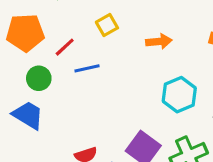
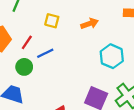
yellow square: (107, 25) -> (52, 21), turned -32
green circle: (39, 78) -> (24, 67), moved

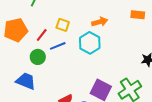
yellow square: (52, 21) -> (63, 25), moved
cyan hexagon: (112, 56) -> (90, 43), moved

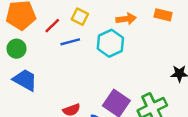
orange rectangle: (138, 15) -> (163, 15), moved
green circle: (38, 57) -> (16, 49), moved

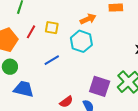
red line: (52, 26) -> (31, 32), moved
blue line: (70, 42) -> (52, 60), moved

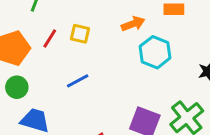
cyan hexagon: (81, 41) -> (155, 52), moved

